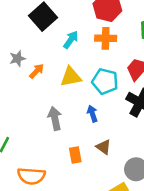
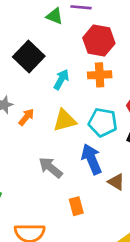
blue arrow: (92, 114) -> (92, 159), size x1.6
gray arrow: (55, 118) -> (51, 168), turned -35
brown triangle: (104, 147) -> (116, 182), moved

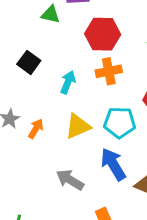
black square: (29, 56) -> (29, 62), size x0.7

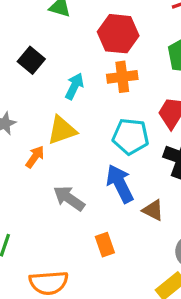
yellow triangle: (78, 126) -> (62, 130), moved
orange arrow: (36, 129) -> (35, 157), moved

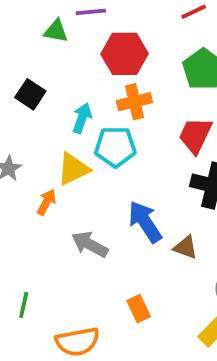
cyan pentagon: (131, 136) -> (115, 147), moved
orange rectangle: (105, 245) -> (139, 309), moved

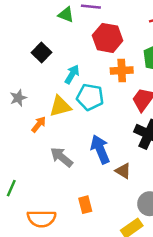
orange cross: (134, 102) -> (122, 70), moved

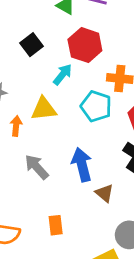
red hexagon: (108, 38) -> (85, 45), moved
cyan pentagon: (90, 97) -> (96, 106), moved
orange arrow: (39, 124) -> (16, 126), turned -42

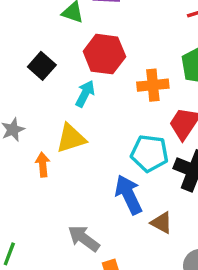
cyan pentagon: (96, 106) -> (150, 153), moved
gray arrow: (37, 167) -> (84, 238), moved

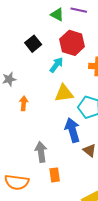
yellow triangle: (71, 138) -> (64, 93), moved
gray arrow: (84, 238) -> (41, 152), turned 36

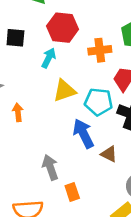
black square: (33, 44) -> (15, 38), turned -35

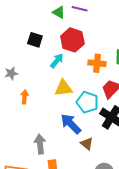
blue arrow: (83, 133) -> (71, 124), turned -30

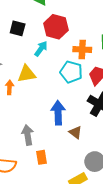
yellow triangle: (63, 88) -> (27, 74), moved
cyan pentagon: (87, 102) -> (71, 72), moved
blue arrow: (71, 124) -> (58, 113), turned 45

